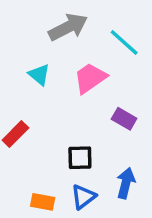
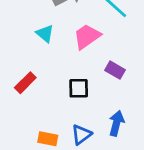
black square: (80, 158) -> (79, 88), moved

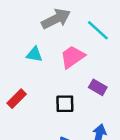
cyan triangle: (45, 34) -> (34, 54), turned -30

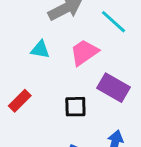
purple rectangle: (98, 87) -> (114, 88), size x1.5

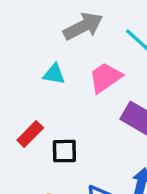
black square: (75, 107) -> (64, 151), moved

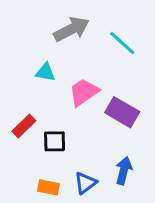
pink trapezoid: (105, 78) -> (84, 92), moved

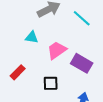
black square: (55, 141) -> (51, 83), moved

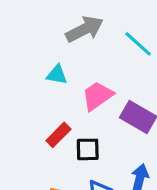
red rectangle: (18, 72) -> (58, 135), moved

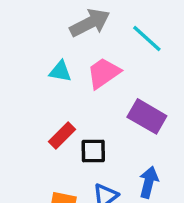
pink trapezoid: (97, 96) -> (104, 73), moved

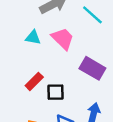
pink trapezoid: (104, 73) -> (63, 39), turned 80

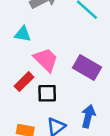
pink trapezoid: (63, 39) -> (46, 60), moved

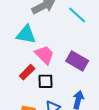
cyan triangle: (23, 34) -> (26, 34), size x1.5

